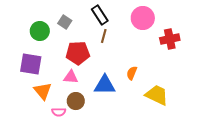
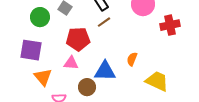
brown line: (104, 36) -> (104, 22), turned 40
brown circle: (76, 101) -> (87, 87), moved

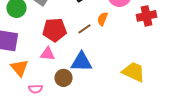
brown line: (104, 22) -> (84, 29), moved
orange semicircle: (132, 59) -> (102, 19), moved

